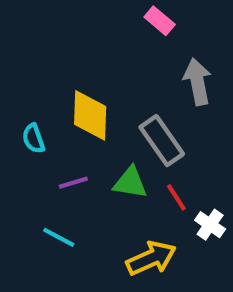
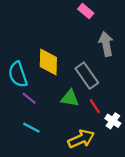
cyan semicircle: (33, 138) -> (18, 74), size x1.6
purple line: (73, 183) -> (29, 98), moved, turned 56

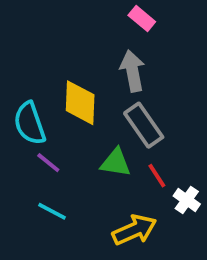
gray arrow: (106, 44) -> (132, 71), moved

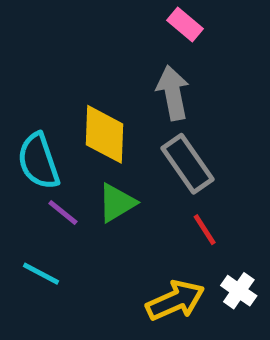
green triangle: (116, 163) -> (117, 203), moved, turned -40
white cross: (187, 200) -> (239, 291), moved
cyan line: (52, 211) -> (41, 274), moved

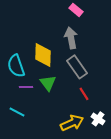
green triangle: (117, 203) -> (48, 83), turned -36
purple line: (63, 213) -> (26, 87), turned -40

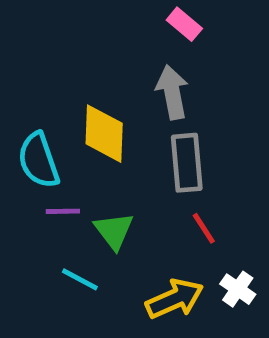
gray rectangle: (77, 67) -> (187, 163), turned 30
green triangle: (48, 83) -> (114, 231), moved
cyan line: (17, 112) -> (80, 279), moved

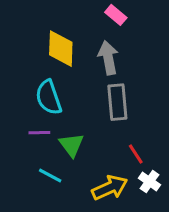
yellow diamond: (104, 134) -> (61, 49), moved
cyan semicircle: (39, 160) -> (49, 97), moved
red line: (204, 228) -> (136, 154), moved

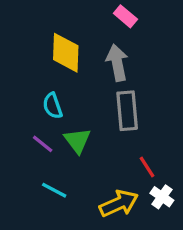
cyan semicircle: (49, 97) -> (53, 106), size x0.7
purple line: (39, 133) -> (43, 144), turned 40
green triangle: (72, 145) -> (77, 141), moved

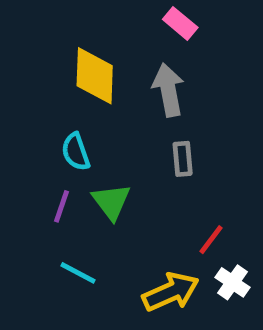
gray rectangle: (127, 111) -> (183, 159), size x0.6
purple line: (43, 144) -> (61, 206), turned 70
red line: (147, 167) -> (211, 240), turned 70

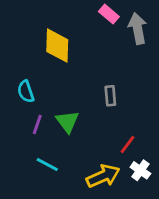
gray arrow: (168, 90) -> (138, 28), moved
cyan semicircle: (76, 152) -> (26, 91), moved

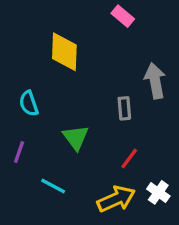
gray arrow: (138, 28) -> (155, 81), moved
purple line: (37, 124) -> (19, 152), moved
red line: (128, 145) -> (129, 158), moved

